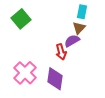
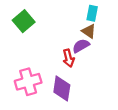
brown triangle: (79, 28) -> (89, 31), turned -40
pink cross: (25, 73) -> (28, 82), turned 30

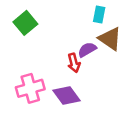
brown triangle: (89, 31) -> (110, 39), moved, size x1.5
purple diamond: (62, 88) -> (67, 96), turned -45

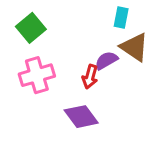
red arrow: (74, 63) -> (90, 77), turned 30
pink cross: (30, 88) -> (37, 75), moved

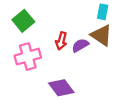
cyan rectangle: (121, 17) -> (103, 12), moved
red arrow: (90, 77) -> (61, 41), moved

